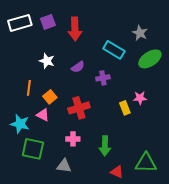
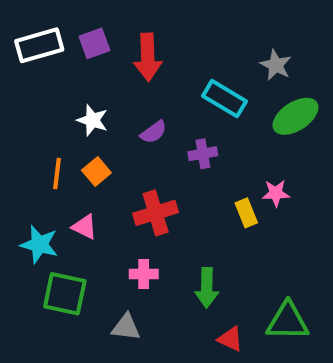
orange square: (50, 97) -> (96, 171), moved

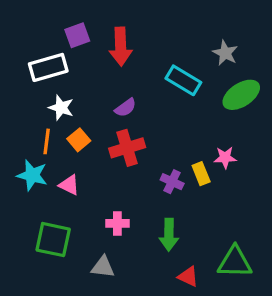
white rectangle: (39, 45) -> (48, 67), moved
white star: (92, 120) -> (61, 108), moved
purple cross: (203, 154) -> (172, 182), moved, turned 35
red cross: (156, 213) -> (127, 148), moved
cyan star: (39, 244) -> (32, 175), moved

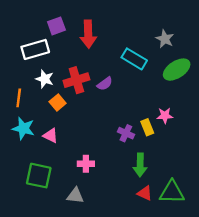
purple semicircle: (125, 108) -> (105, 84), moved
orange line: (47, 141) -> (19, 98), moved
red cross: (127, 148) -> (76, 80), moved
green arrow: (169, 235) -> (140, 165), moved
red triangle: (188, 277) -> (145, 193), moved

